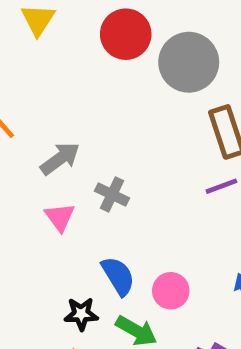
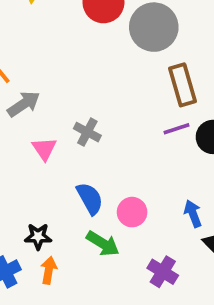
gray arrow: (60, 159) -> (24, 104), moved
black star: (81, 314) -> (38, 236), moved

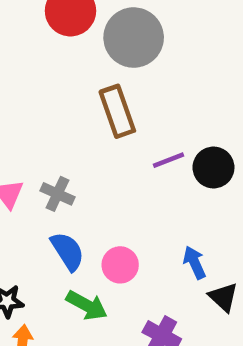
brown rectangle: (182, 85) -> (117, 111), moved
gray cross: (87, 132) -> (57, 194), moved

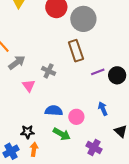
gray cross: (57, 194) -> (49, 71), moved
blue semicircle: (68, 251) -> (54, 111), turned -54
blue arrow: (195, 263) -> (103, 109), moved

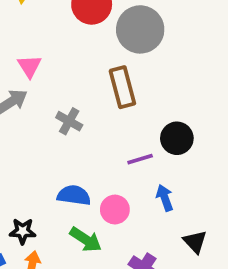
purple line: (98, 72) -> (140, 159), moved
black circle: (117, 75) -> (177, 138), moved
pink triangle: (29, 86) -> (30, 66), moved

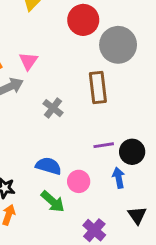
black circle: (177, 138) -> (132, 152), moved

